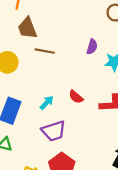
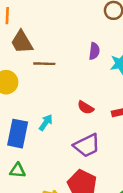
cyan arrow: (47, 103) -> (46, 123), moved
purple trapezoid: (54, 131) -> (87, 145), moved

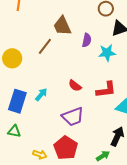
brown trapezoid: (22, 42) -> (62, 26), moved
brown line: (44, 64) -> (45, 46), turned -60

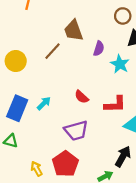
cyan star: (107, 53) -> (120, 64), turned 30
yellow arrow: (40, 155) -> (37, 169), turned -144

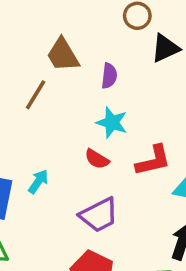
cyan star: (120, 64) -> (112, 123), moved

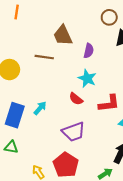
brown line: (36, 95) -> (44, 57), turned 60

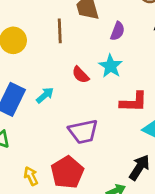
brown line: (44, 57) -> (60, 31), turned 72
red semicircle: (76, 99) -> (81, 75), moved

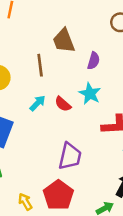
cyan arrow: (45, 95) -> (38, 103), moved
purple trapezoid: (83, 132) -> (70, 156), turned -60

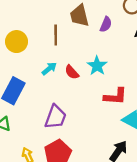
purple semicircle: (94, 61) -> (106, 24), moved
purple trapezoid: (70, 156) -> (56, 117), moved

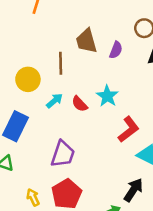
yellow circle: (17, 42) -> (28, 79), moved
red L-shape: (115, 96) -> (129, 129), turned -40

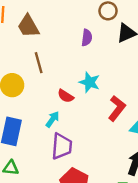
brown trapezoid: (86, 41) -> (28, 26), moved
cyan arrow: (54, 101) -> (53, 119), moved

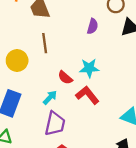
cyan star: (90, 82) -> (89, 68), turned -30
red L-shape: (117, 108) -> (87, 95), moved, turned -85

